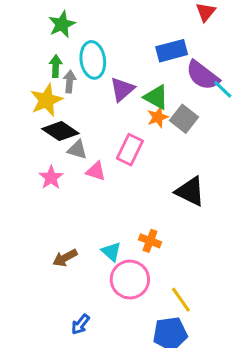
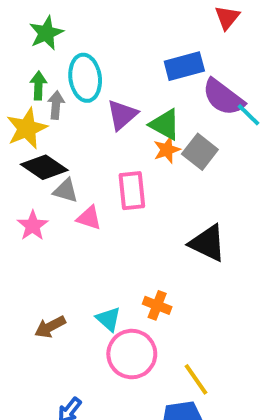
pink rectangle: (130, 150) -> (132, 191), turned -32

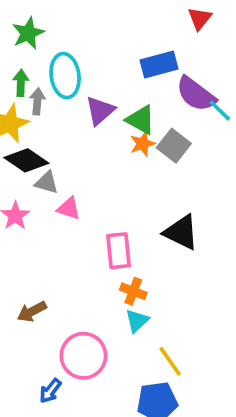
pink rectangle: (132, 191) -> (118, 251), moved
cyan triangle: (108, 319) -> (137, 321), moved, turned 35
pink circle: (132, 354) -> (83, 356), moved

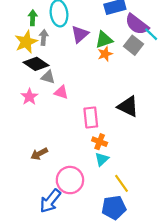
gray arrow: (37, 101) -> (44, 37), moved
green triangle: (141, 120) -> (104, 40), turned -48
gray square: (174, 146) -> (134, 45), moved
blue arrow: (50, 391) -> (50, 201), size x1.6

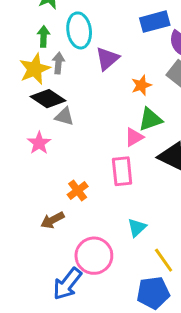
green triangle: (104, 40) -> (150, 119), moved
pink triangle: (61, 92) -> (134, 137), moved, turned -48
orange cross: (100, 142) -> (78, 190), moved, turned 32

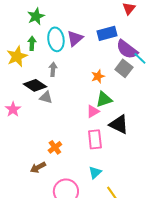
purple triangle: (107, 59) -> (75, 38), moved
gray arrow: (58, 63) -> (53, 69), moved
yellow star: (35, 69) -> (17, 56), moved
pink star: (39, 143) -> (13, 109), moved
pink rectangle: (122, 171) -> (95, 139), moved

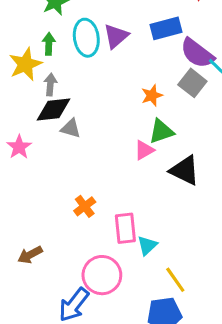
gray arrow: (53, 69) -> (50, 85), moved
black diamond: (35, 85) -> (53, 110), turned -40
pink rectangle: (95, 139) -> (125, 228), moved
brown arrow: (38, 167) -> (30, 255), moved

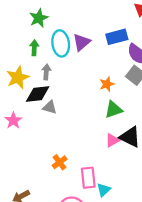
yellow star: (25, 64) -> (18, 78), moved
gray arrow: (50, 85) -> (46, 72), moved
pink triangle: (144, 150) -> (112, 140), moved

